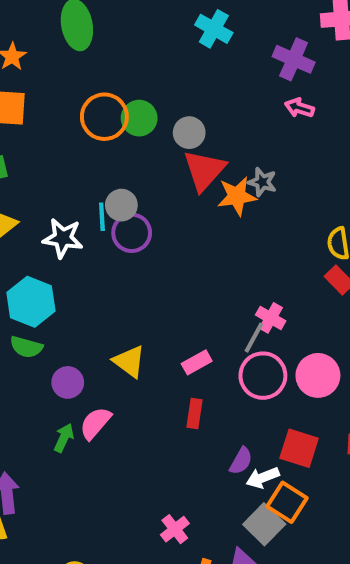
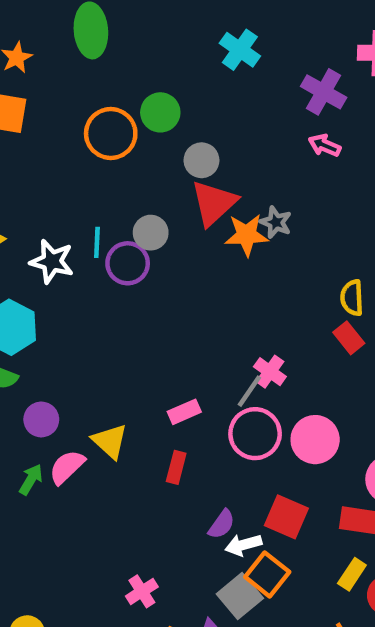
green circle: (139, 118) -> (160, 112), moved
gray circle: (121, 205) -> (151, 233), moved
yellow triangle: (129, 361) -> (110, 441), moved

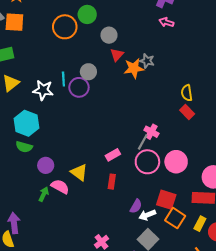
red triangle: (214, 203) -> (117, 55), size x0.6
pink semicircle: (67, 467) -> (60, 187), turned 78
orange square: (267, 574) -> (175, 218), moved

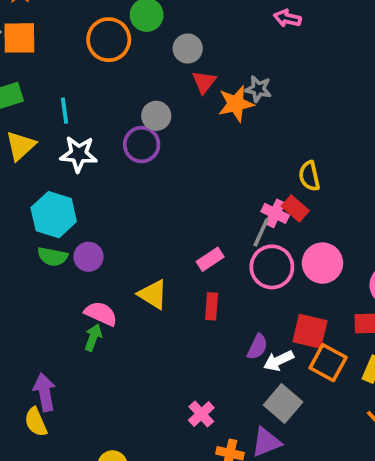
cyan line: (63, 79) -> (64, 111), moved
yellow semicircle: (187, 93) -> (309, 176), moved
red rectangle: (187, 112) -> (295, 208), moved
purple circle: (46, 165) -> (88, 257), moved
pink semicircle: (60, 187) -> (101, 314), moved

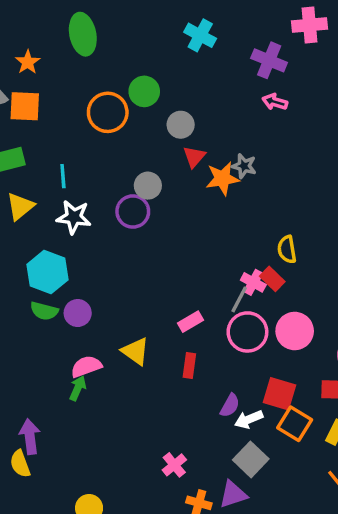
pink semicircle: (101, 314) -> (86, 366), turned -48

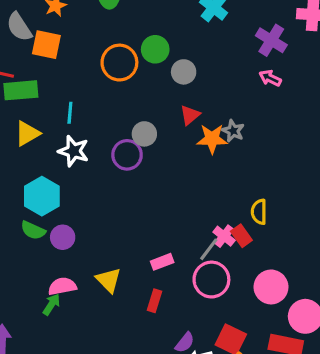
gray circle: (181, 125) -> (184, 72), moved
pink circle: (295, 331) -> (271, 287), moved

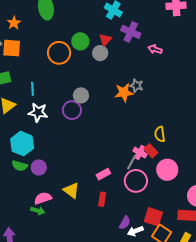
purple cross: (271, 40) -> (131, 32), moved
red triangle: (190, 115) -> (105, 40), moved
pink circle: (271, 287) -> (167, 170), moved
green arrow: (51, 304) -> (38, 211), turned 80

